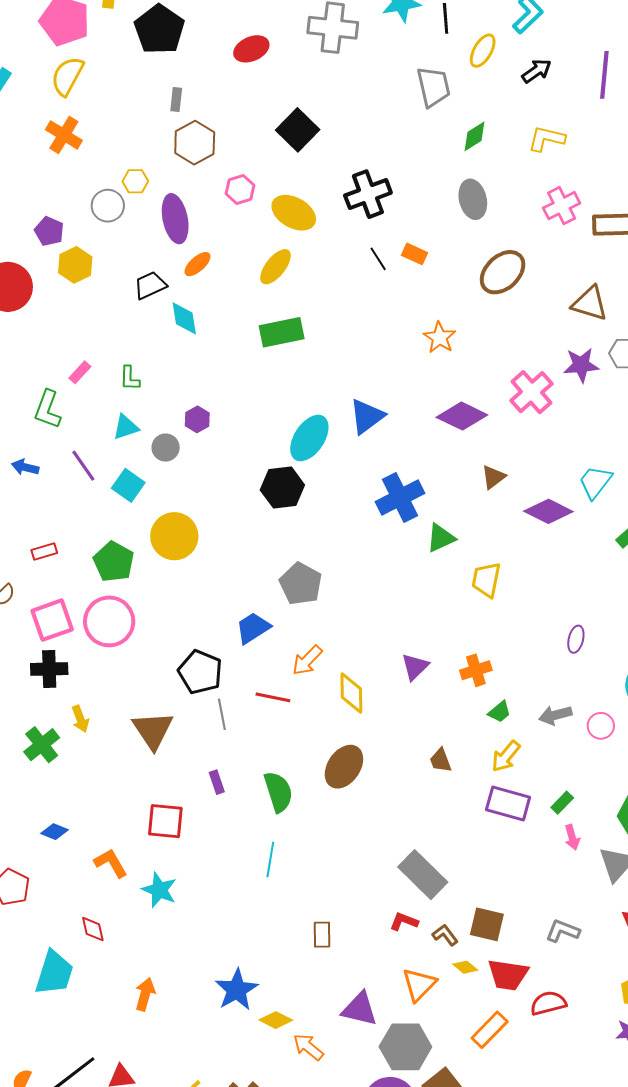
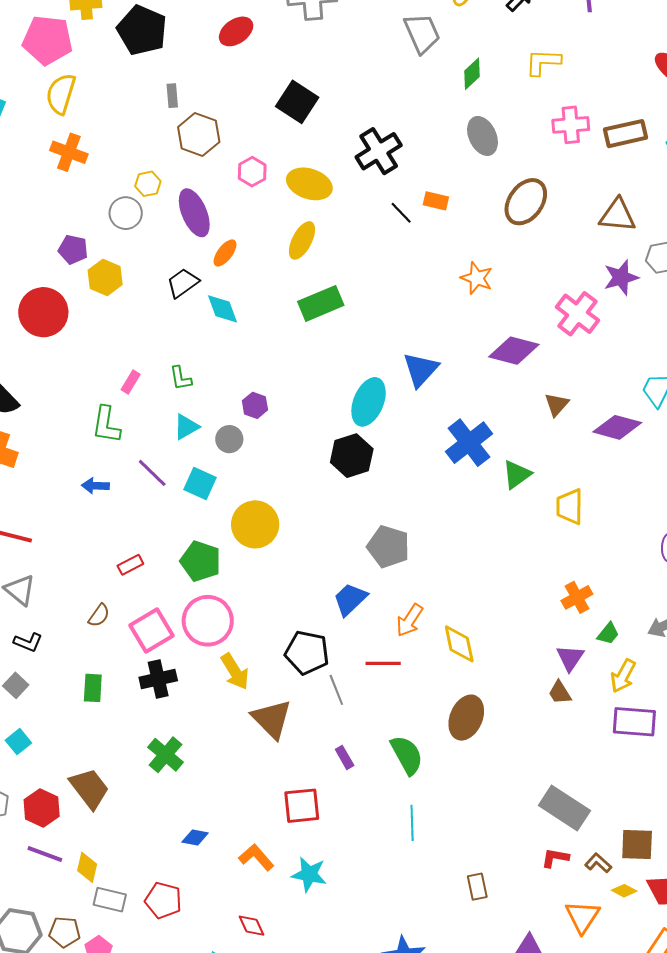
pink cross: (562, 206) -> (571, 125), turned 33
purple triangle: (415, 667) -> (570, 658), moved
yellow arrow: (80, 719) -> (235, 672), moved, size x1.4

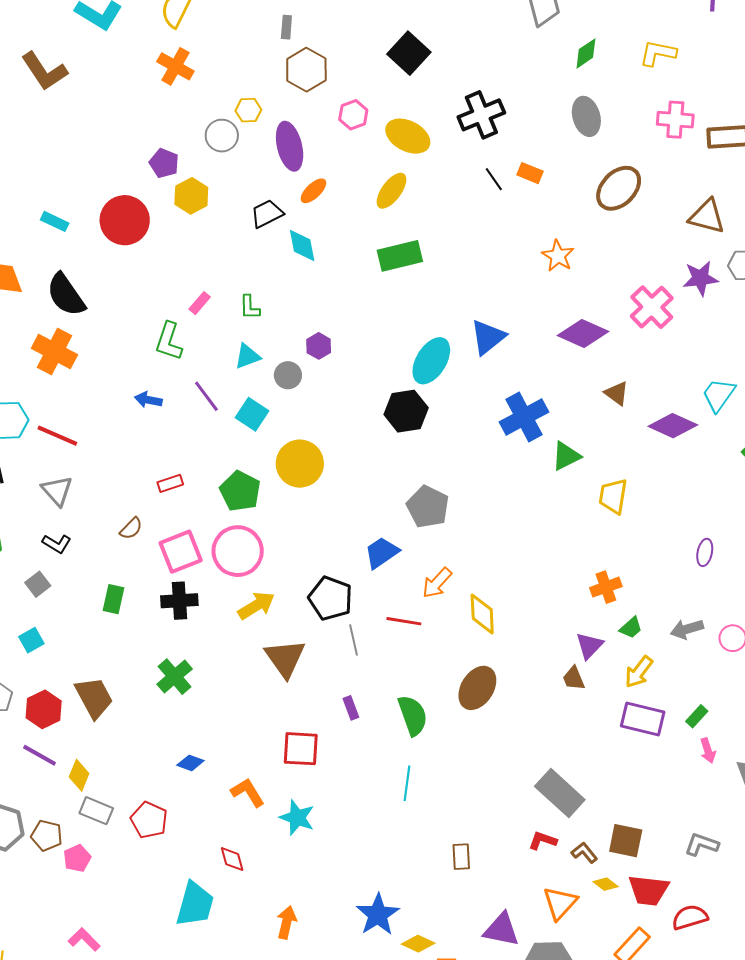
brown triangle: (557, 404) -> (617, 393), turned -44
yellow arrow: (235, 672) -> (256, 606), turned -99

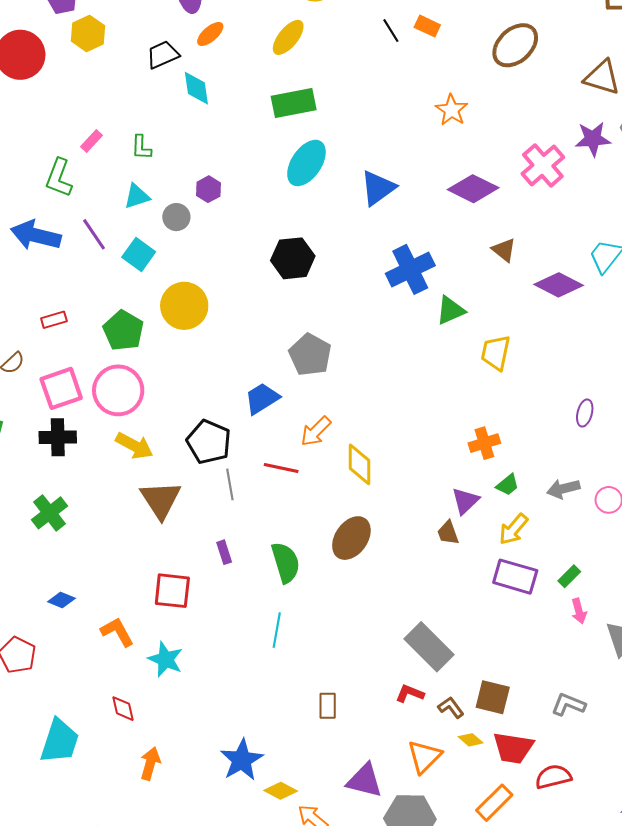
cyan ellipse: (431, 361) -> (306, 163), moved
blue arrow: (148, 400) -> (36, 235), size x1.8
yellow arrow: (256, 606) -> (134, 446), turned 57
red diamond: (232, 859) -> (123, 709), moved

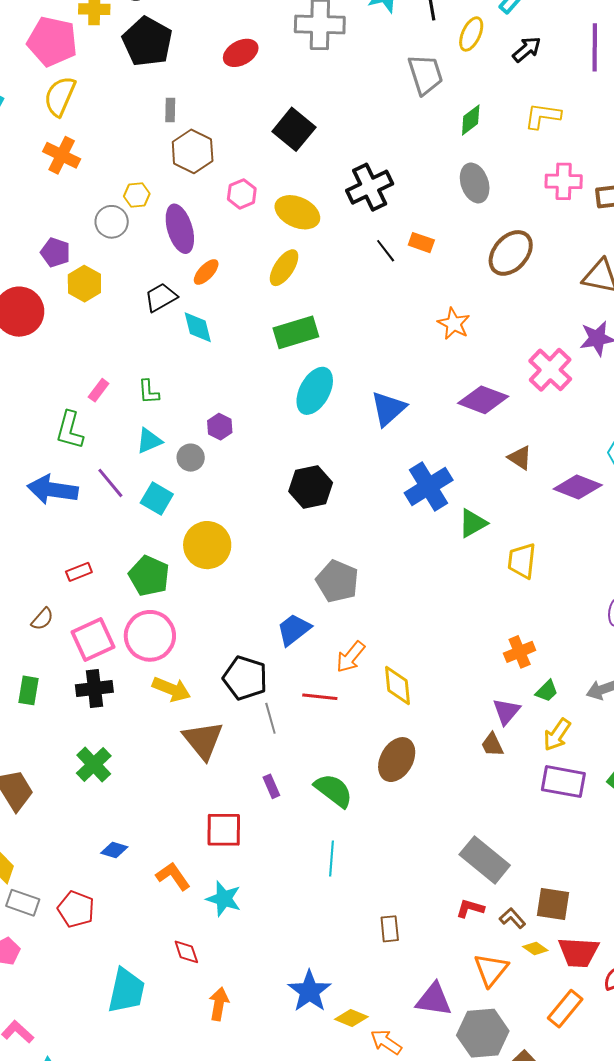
green semicircle: (286, 562) -> (334, 790), turned -30

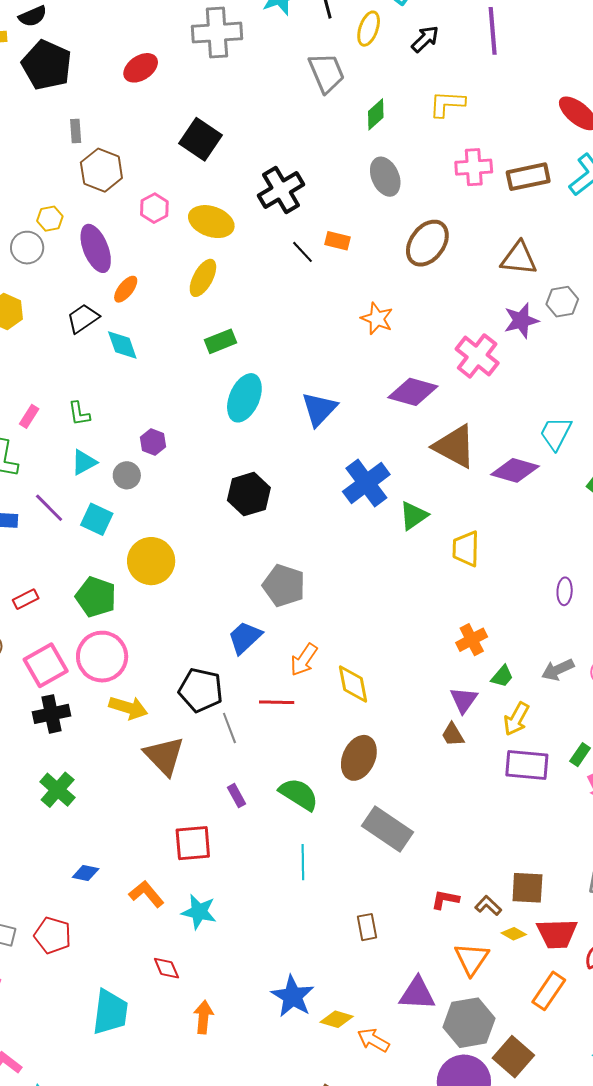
green rectangle: (296, 332) -> (221, 341), size x0.7
brown triangle: (520, 458) -> (455, 446), size x1.8
gray rectangle: (485, 860) -> (387, 829), moved

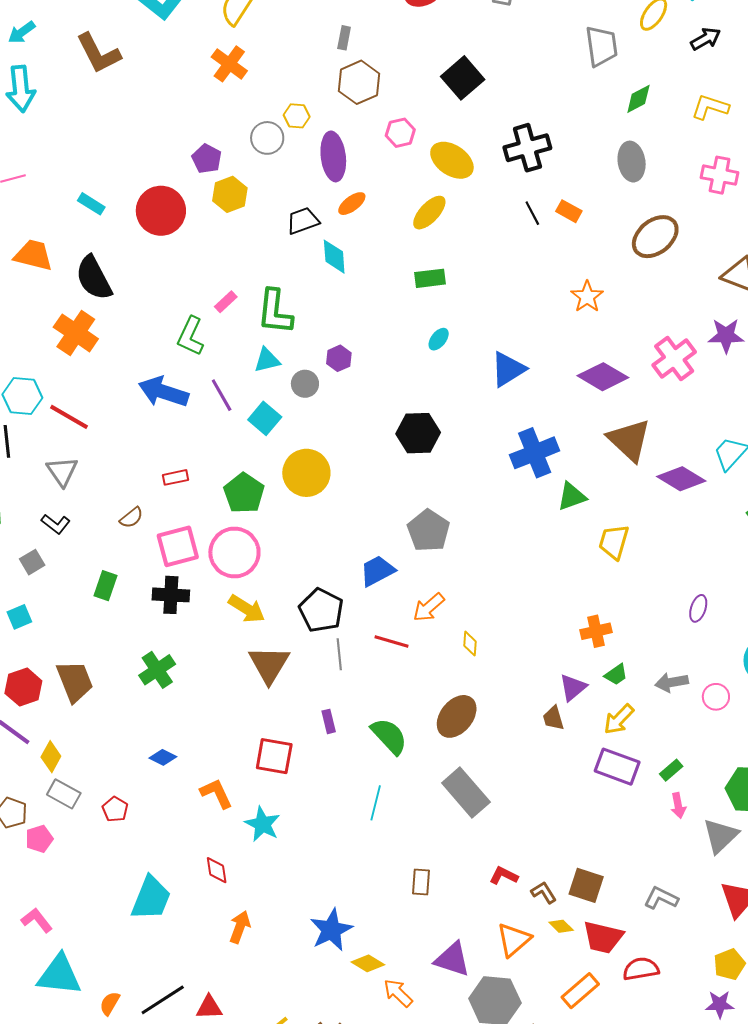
cyan ellipse: (244, 398) -> (439, 339), size x0.5
green L-shape: (79, 414) -> (275, 312), size x1.8
yellow diamond: (353, 684) -> (470, 644), size x0.6
red pentagon: (53, 935) -> (115, 809), size x0.7

